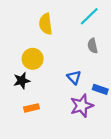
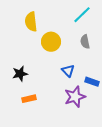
yellow semicircle: (46, 24) -> (31, 22), moved
yellow circle: (33, 59) -> (51, 42), moved

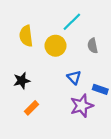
cyan line: (82, 15) -> (72, 22), moved
yellow semicircle: (31, 22) -> (26, 36), moved
orange rectangle: (29, 99) -> (31, 108), turned -32

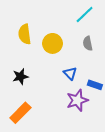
cyan line: (72, 22) -> (85, 14), moved
orange rectangle: (31, 108) -> (20, 113), moved, size x1.5

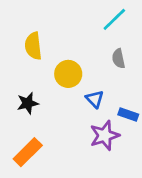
yellow circle: (52, 43) -> (68, 74), moved

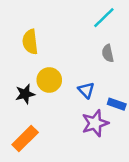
yellow circle: (68, 74) -> (49, 80), moved

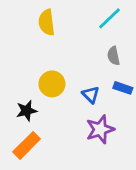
yellow semicircle: (30, 42) -> (47, 22), moved
black star: (25, 94) -> (27, 111), moved
blue rectangle: (117, 104) -> (123, 88), moved

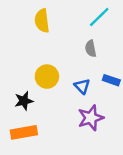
gray semicircle: (113, 56) -> (91, 49), moved
orange rectangle: (27, 145) -> (24, 132), turned 35

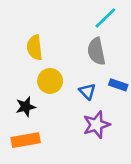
yellow semicircle: (42, 21) -> (35, 48), moved
gray semicircle: (91, 49) -> (96, 51), size x1.5

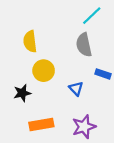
blue triangle: (87, 91) -> (76, 89), moved
purple star: (96, 125) -> (84, 127), moved
orange rectangle: (26, 140) -> (41, 124), moved

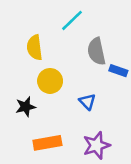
cyan line: (92, 16) -> (72, 20), moved
blue rectangle: (103, 74) -> (118, 71), moved

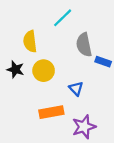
black star: (26, 107) -> (15, 69), moved, turned 30
orange rectangle: (47, 143) -> (51, 112), moved

